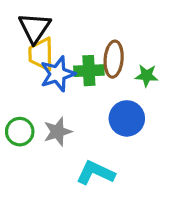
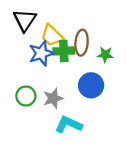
yellow trapezoid: (41, 54) -> (52, 36), moved, turned -45
green circle: (20, 132) -> (26, 96), moved
gray star: (58, 132) -> (53, 98), moved

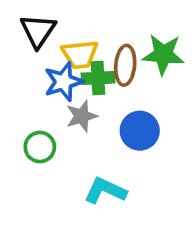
yellow trapezoid: (52, 36) -> (80, 54), turned -50
green star: (105, 55) -> (163, 54), moved, size x1.6
gray star: (53, 98) -> (82, 116), moved

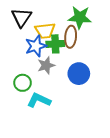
green star: (163, 54) -> (80, 17), moved
cyan L-shape: (105, 191) -> (39, 100), moved

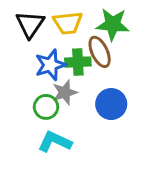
yellow trapezoid: (45, 31) -> (68, 23), moved
brown ellipse: (71, 37) -> (100, 52), turned -30
green circle: (23, 83) -> (46, 107), moved

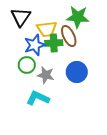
yellow trapezoid: (68, 23) -> (47, 29), moved
gray star: (65, 92) -> (46, 75), moved, turned 30
green circle: (46, 107) -> (27, 65), moved

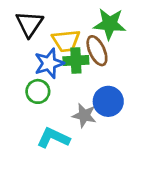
gray star: (46, 75) -> (84, 115), moved

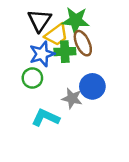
black triangle: (29, 24) -> (40, 20), moved
green star: (110, 24) -> (76, 20), moved
yellow trapezoid: (66, 41) -> (56, 35), turned -30

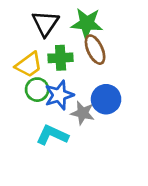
yellow trapezoid: (56, 35) -> (29, 65), moved
green cross: (65, 52) -> (61, 58), moved
blue star: (42, 54) -> (59, 95), moved

